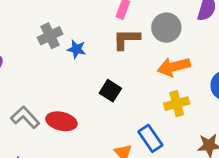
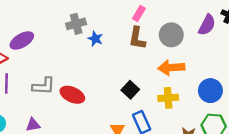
brown L-shape: (126, 39) -> (137, 38), turned -90
black square: (110, 91) -> (130, 90), moved
gray L-shape: (25, 117) -> (44, 86), turned 125

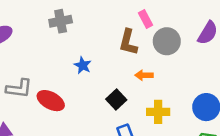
pink rectangle: (139, 13) -> (146, 19), moved, turned -63
blue star: (95, 39) -> (83, 65), moved
orange arrow: (171, 68) -> (144, 75), moved, size x0.6

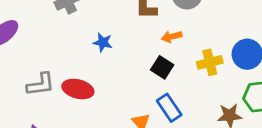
black square: (116, 100) -> (162, 67), moved
yellow cross: (158, 112) -> (210, 62), moved

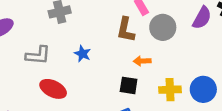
black square: (162, 67) -> (129, 85), turned -36
gray L-shape: (41, 84) -> (38, 55), moved

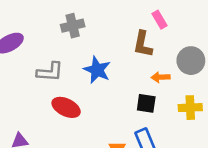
gray circle: (163, 27) -> (191, 61), moved
blue star: (83, 54) -> (97, 70), size x1.5

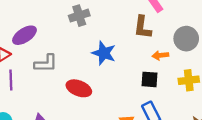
gray L-shape: (50, 72) -> (46, 63), moved

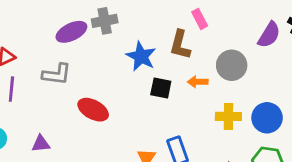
purple ellipse: (24, 35) -> (71, 32), moved
blue star: (104, 53) -> (141, 56), moved
black square: (150, 79) -> (161, 88), moved

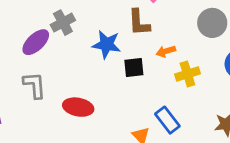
gray circle: (232, 65) -> (212, 23), moved
gray L-shape: (57, 74) -> (34, 85), turned -84
yellow cross: (228, 116) -> (187, 74), moved

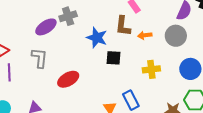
orange arrow: (166, 51) -> (145, 35), moved
red ellipse: (78, 107) -> (68, 79), turned -50

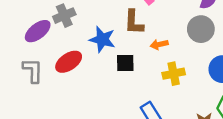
orange arrow: (145, 35) -> (159, 44), moved
red ellipse: (68, 79) -> (69, 62), moved

